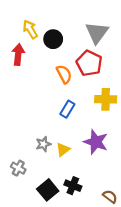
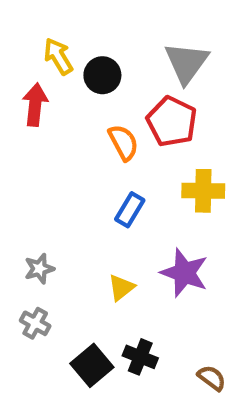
gray star: (43, 144) -> (39, 269), moved

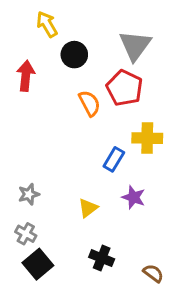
yellow arrow: (58, 56) -> (47, 24), moved
blue rectangle: (130, 210) -> (114, 159), moved
purple star: (184, 273) -> (134, 197), size x0.7
black square: (92, 365) -> (38, 264), moved

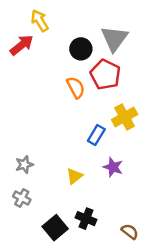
black circle: (74, 55) -> (81, 49), moved
red arrow: (26, 76) -> (22, 45), moved, turned 45
yellow cross: (147, 138) -> (125, 117), turned -30
black square: (38, 264) -> (55, 228), moved

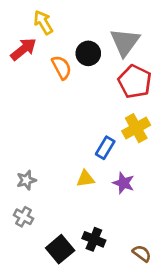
red pentagon: (105, 75) -> (135, 82), moved
orange semicircle: (76, 87) -> (62, 67), moved
yellow triangle: (74, 176) -> (85, 179), moved, turned 30

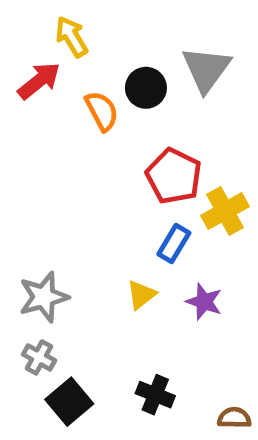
red pentagon: (135, 82) -> (174, 176), moved
yellow triangle: (85, 179) -> (141, 295), turned -30
gray star: (26, 180) -> (44, 297), size x1.5
black square: (60, 249) -> (69, 402), moved
brown semicircle: (142, 253) -> (234, 418), turned -36

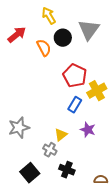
yellow arrow: (72, 37) -> (49, 16), moved
yellow triangle: (141, 295) -> (61, 135), moved
gray cross: (39, 357) -> (50, 150), moved

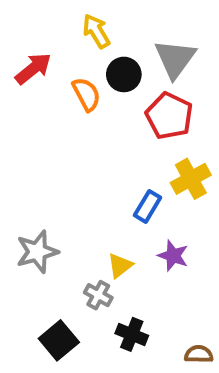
red pentagon: (75, 76) -> (169, 116), moved

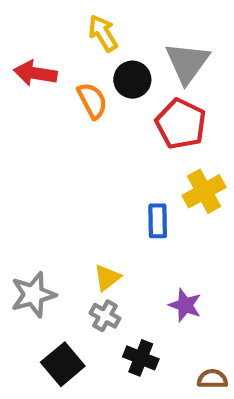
red arrow: (33, 69) -> (35, 73), turned -132
blue rectangle: (147, 206) -> (158, 221), turned -32
gray star: (37, 252) -> (33, 295), moved
purple star: (173, 256) -> (185, 305), moved
yellow triangle: (120, 266) -> (107, 278), moved

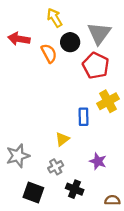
yellow triangle: (107, 278) -> (62, 139), moved
gray cross: (105, 316) -> (56, 167), turned 32
black square: (63, 364) -> (33, 192), turned -30

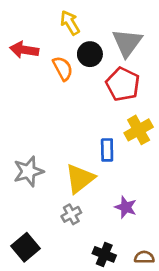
yellow triangle: (62, 139) -> (80, 179), size x1.6
gray star: (18, 156) -> (28, 171), moved
black cross: (75, 189) -> (104, 254), moved
black square: (33, 192) -> (26, 247), moved, turned 30

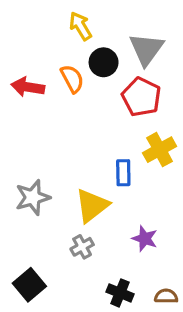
red arrow: (24, 50) -> (28, 87), moved

